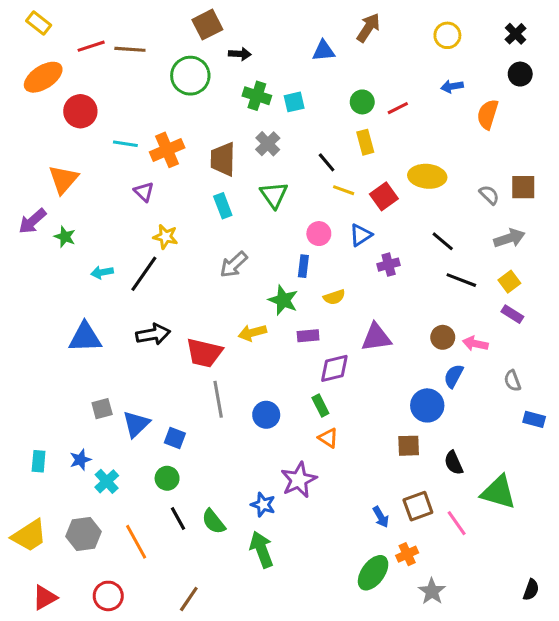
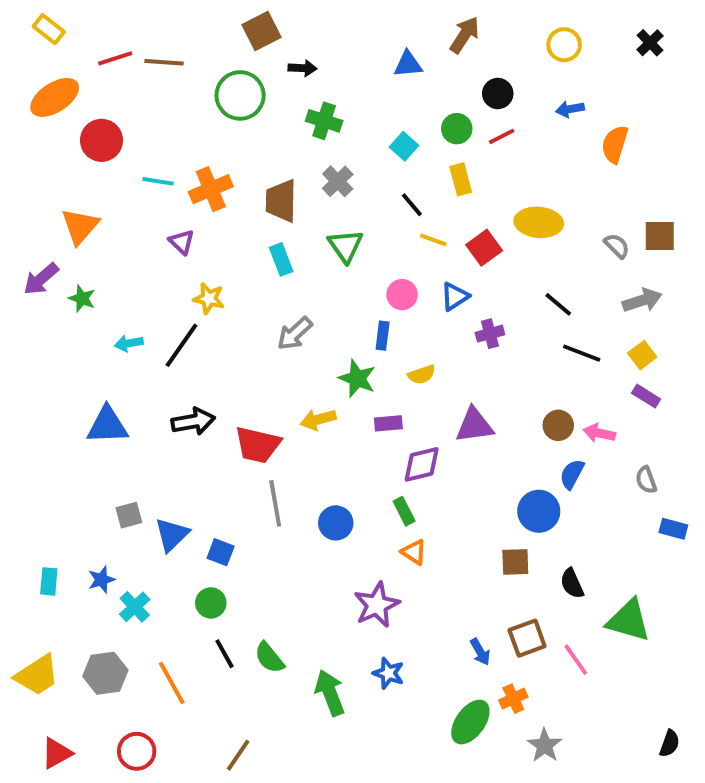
black circle: (520, 74) -> (498, 94), moved
cyan square: (294, 102) -> (404, 146), moved, turned -35
blue star: (263, 505) -> (388, 673), moved

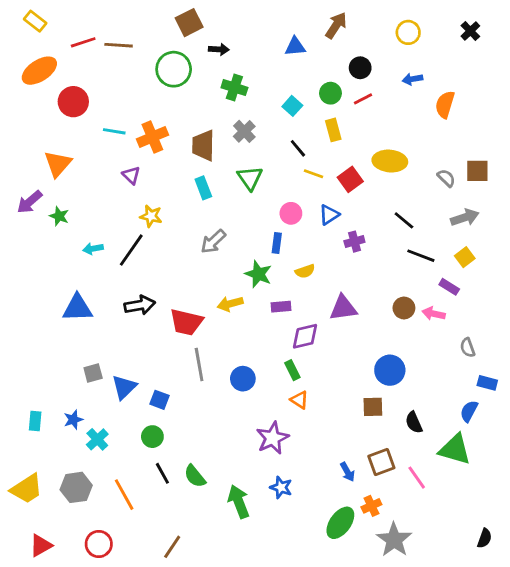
purple rectangle: (646, 396) -> (449, 287), moved
blue semicircle: (572, 474) -> (469, 411), moved
gray star: (545, 745) -> (394, 540), size x1.4

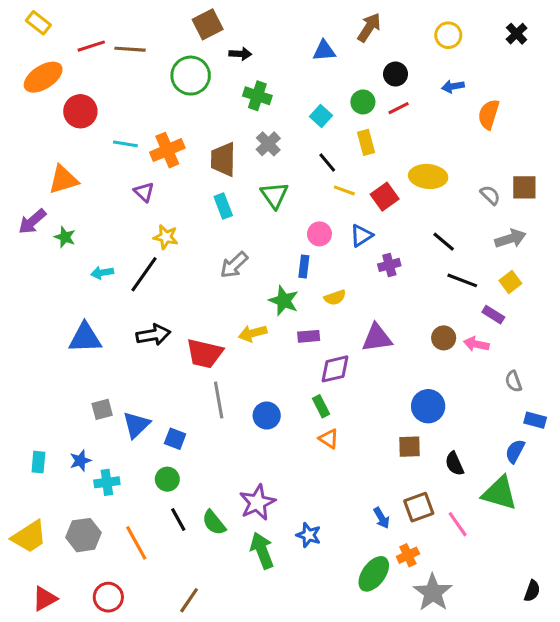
orange triangle: (58, 164) -> (63, 180), turned 32
purple star: (273, 438) -> (257, 502), moved
cyan cross: (97, 439) -> (107, 482), turned 35

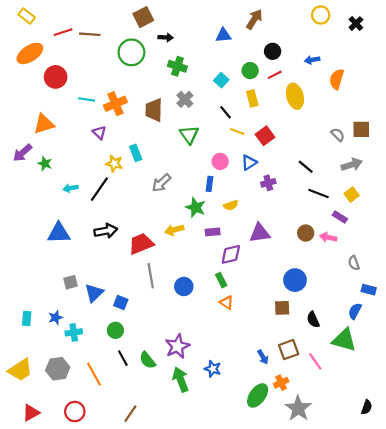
yellow circle: (448, 35) -> (321, 15), moved
yellow ellipse: (428, 176) -> (295, 96), moved, turned 70
cyan rectangle: (223, 206) -> (136, 153), moved
red trapezoid: (205, 353) -> (141, 244), turned 145

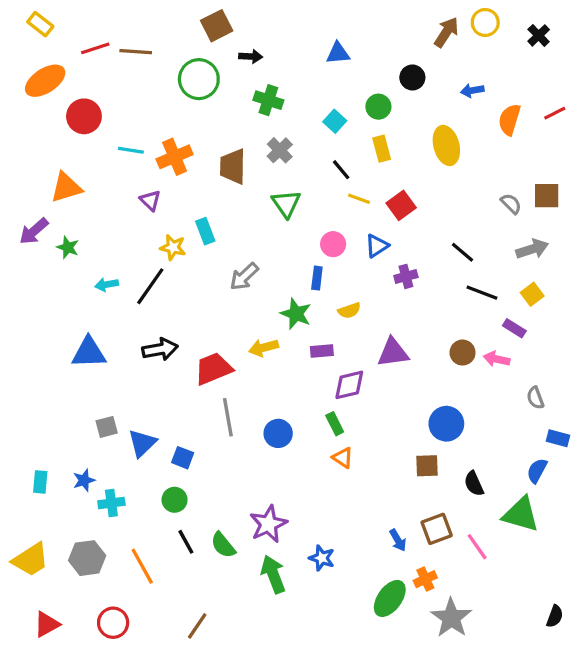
brown arrow: (254, 19) -> (446, 32), moved
red line: (275, 75) -> (555, 113), moved

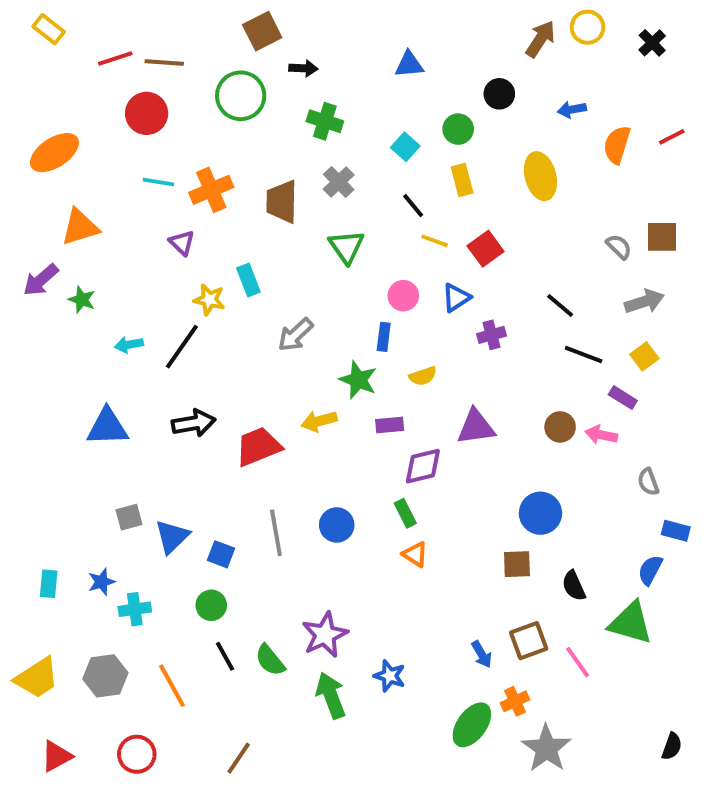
orange ellipse: (45, 81) -> (54, 153), moved
red circle: (84, 116) -> (147, 113), moved
gray line: (228, 417) -> (276, 533), moved

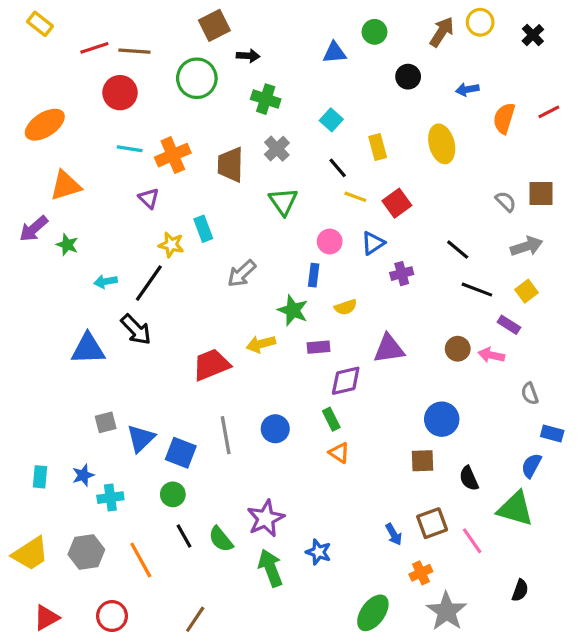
green circle: (458, 129) -> (374, 32), moved
black arrow: (194, 423) -> (136, 330), moved, turned 56
blue square: (221, 554) -> (181, 453), size x1.4
green ellipse: (472, 725) -> (373, 613), moved
black semicircle: (672, 746) -> (520, 590), moved

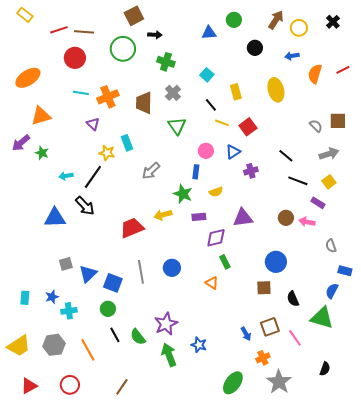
yellow circle: (480, 22) -> (299, 28), moved
green rectangle: (331, 419) -> (225, 262), moved

